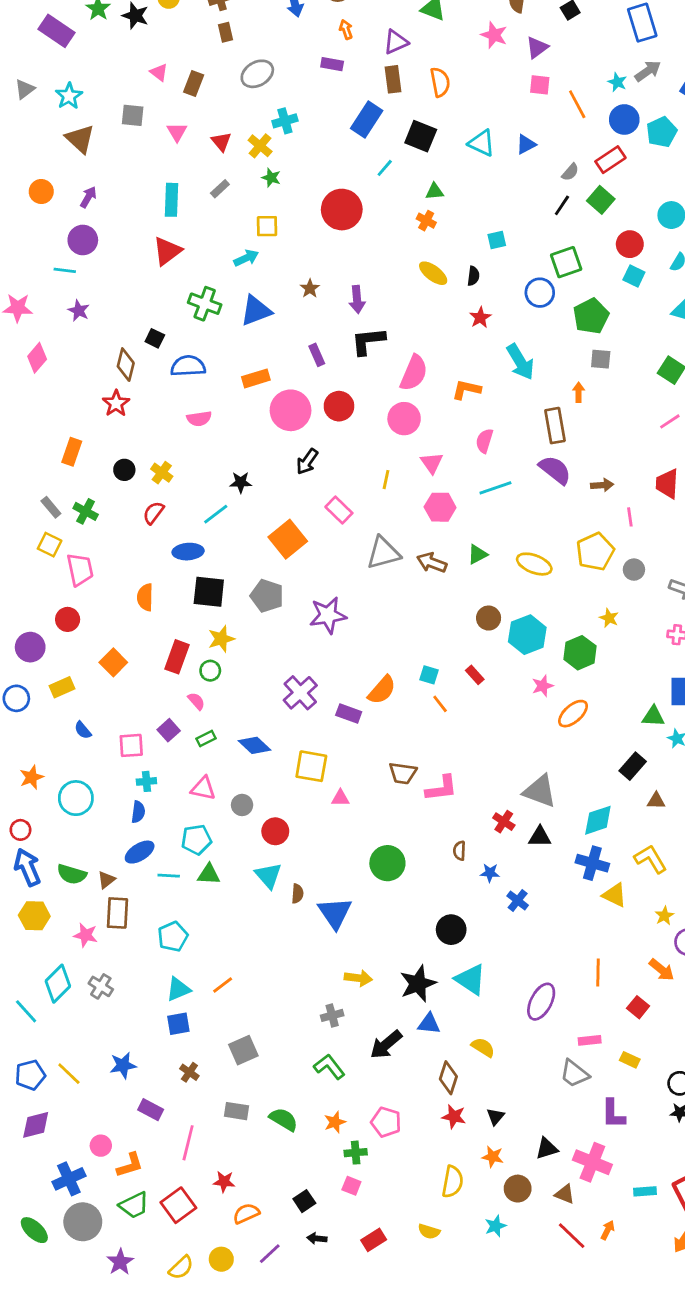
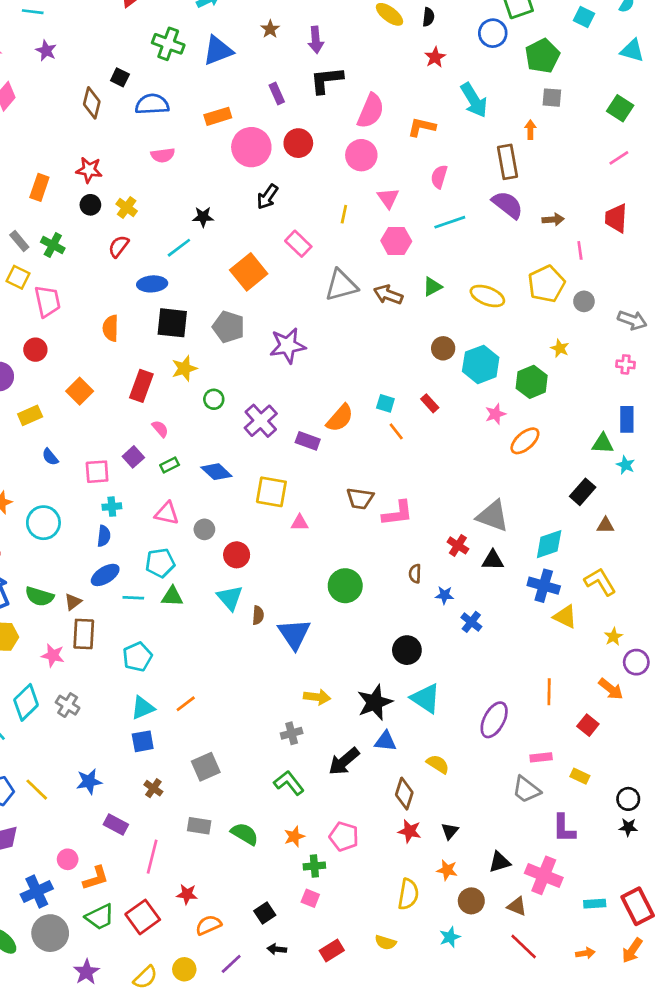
red star: (116, 403) -> (89, 170), moved, turned -30
green circle: (210, 671) -> (214, 399), moved
orange arrow: (608, 1230) -> (585, 953), moved, turned 54

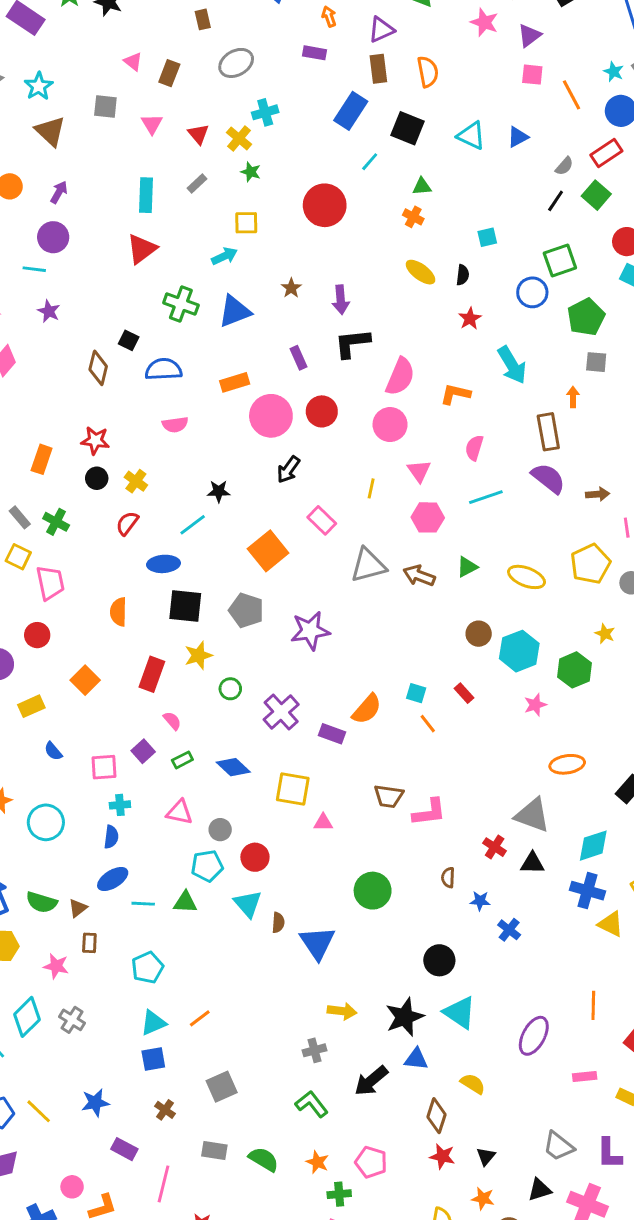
orange ellipse: (525, 441) -> (567, 764), moved, turned 32
cyan pentagon: (160, 563) -> (207, 866), moved
brown rectangle: (84, 634) -> (89, 943), size x0.6
gray trapezoid: (526, 790) -> (558, 1146), moved
orange star: (294, 837) -> (317, 1162), turned -30

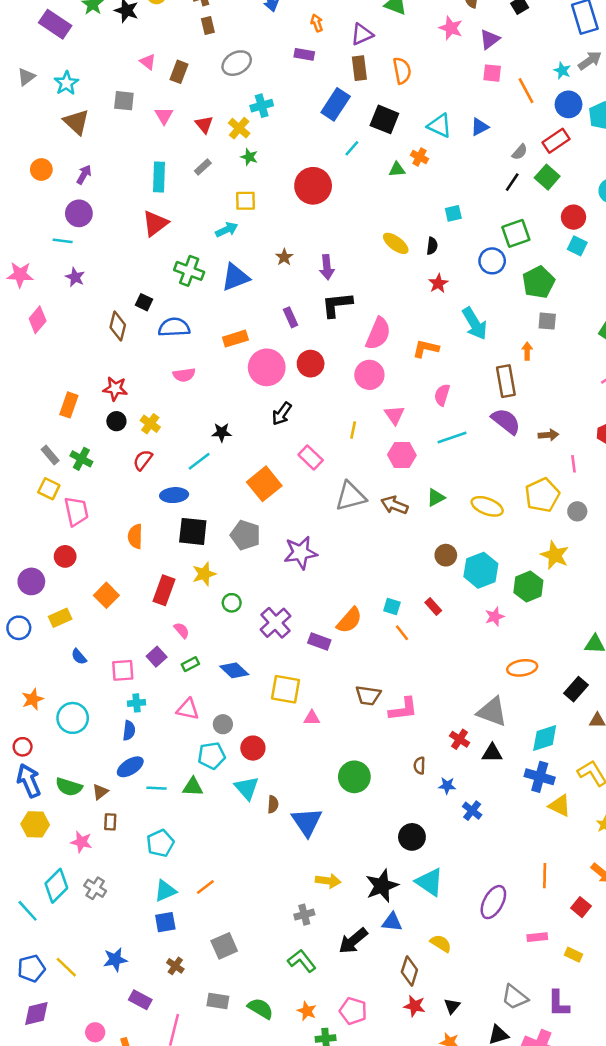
orange cross: (413, 217) -> (419, 157), moved
yellow star: (605, 634) -> (555, 555), size x1.6

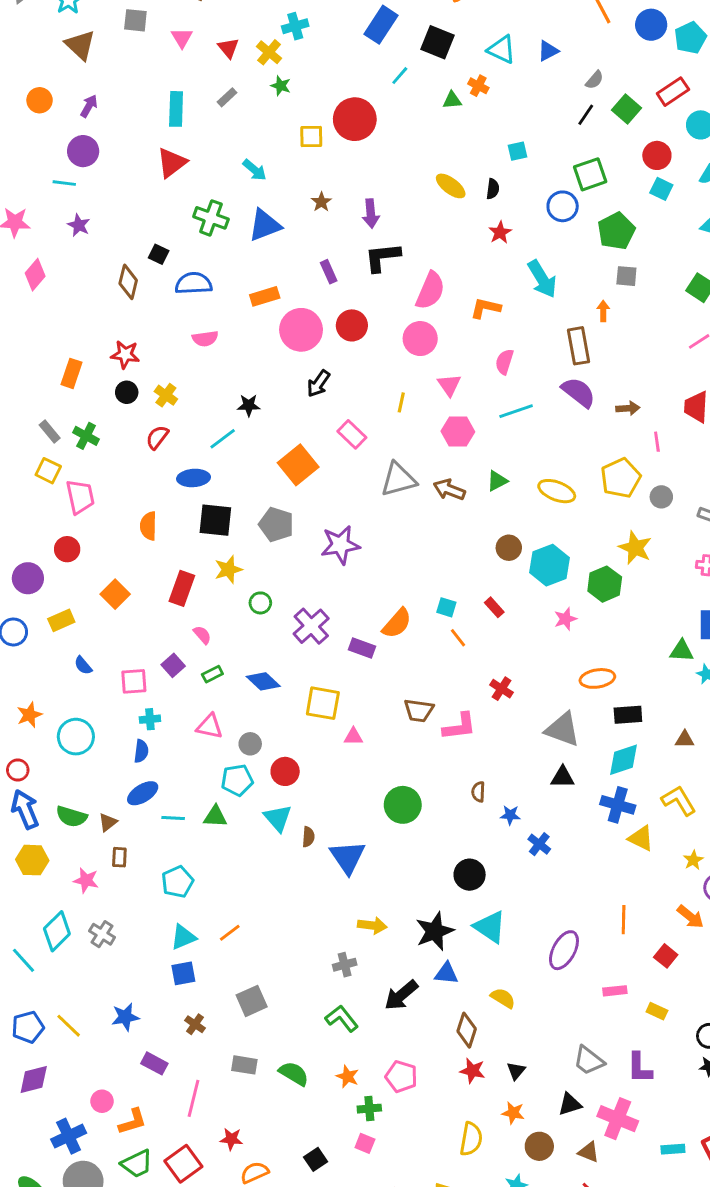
red rectangle: (556, 141) -> (673, 92), moved
yellow square: (245, 201) -> (311, 137), moved
cyan arrow: (227, 230) -> (255, 170), turned 65
black rectangle: (576, 689) -> (628, 715), moved, turned 45
red cross: (460, 739) -> (502, 689), moved

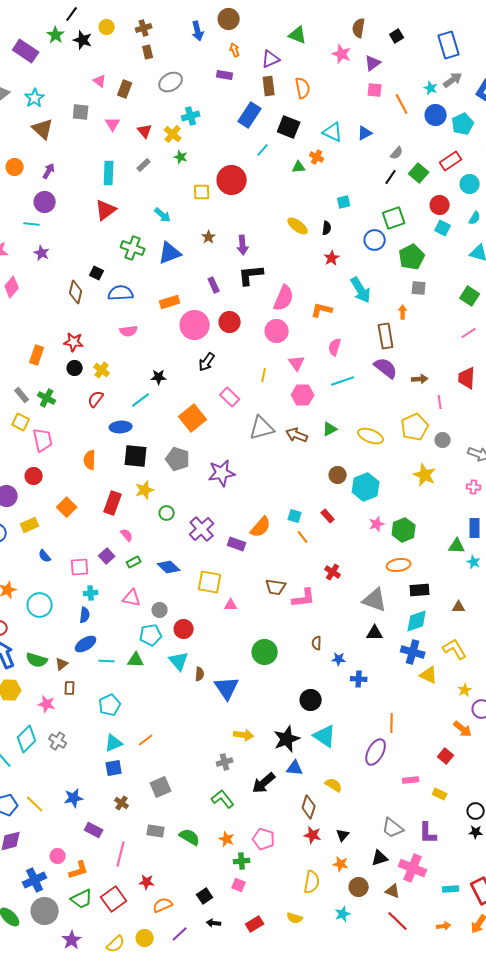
green hexagon: (605, 584) -> (404, 530), moved
blue cross: (539, 844) -> (359, 679), turned -35
orange line: (624, 920) -> (392, 723), moved

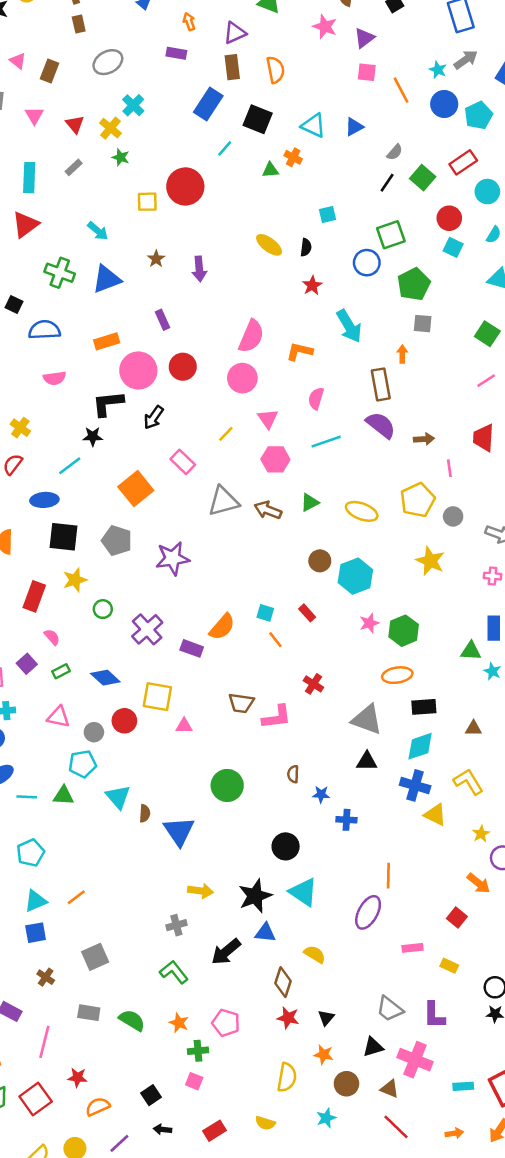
cyan cross: (191, 116) -> (133, 105), turned -30
black L-shape: (251, 275) -> (108, 403), moved
yellow line: (264, 375) -> (226, 434), turned 32
red circle: (184, 629) -> (124, 721), moved

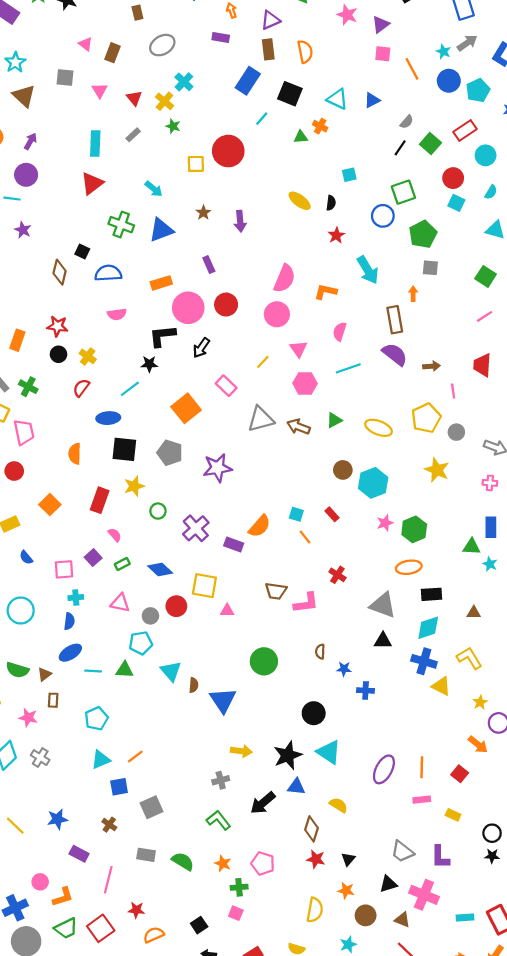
orange line: (388, 876) -> (422, 767), moved
blue square: (36, 933) -> (119, 787), moved

